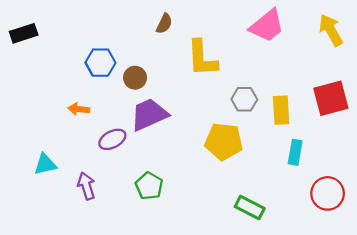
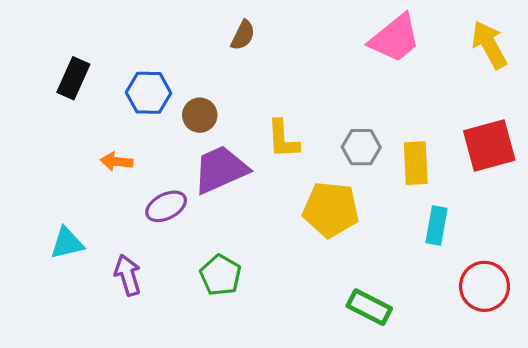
black rectangle: (24, 33) -> (73, 78), moved, turned -48
yellow L-shape: (202, 58) -> (283, 139), moved, size x0.7

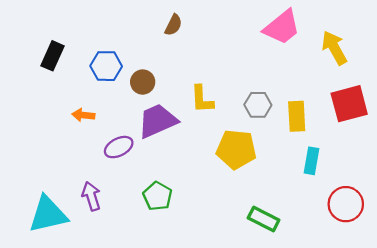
yellow arrow: (489, 45) -> (334, 48), moved
cyan triangle: (67, 243) -> (48, 214), moved, size x1.6

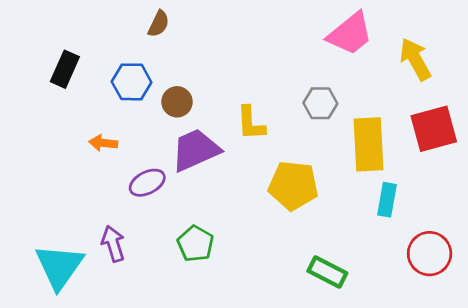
brown semicircle: (173, 25) -> (159, 24), moved
gray hexagon: (258, 105) -> (320, 103), moved
yellow rectangle: (297, 116) -> (369, 144), size x1.4
cyan triangle: (48, 214) -> (59, 266), turned -42

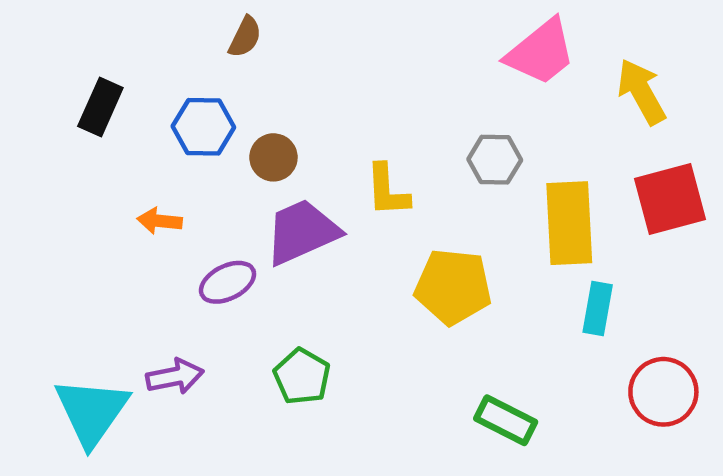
purple arrow: (113, 244) -> (175, 376), turned 96

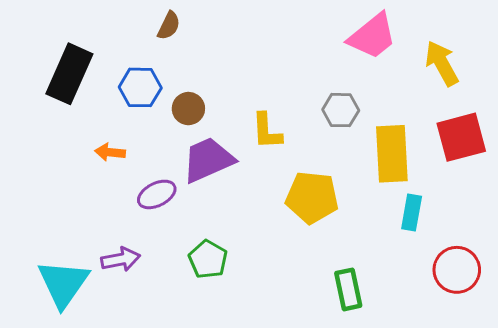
black rectangle: (100, 107) -> (69, 74), size x1.5
green rectangle: (506, 420) -> (348, 289), turned 51

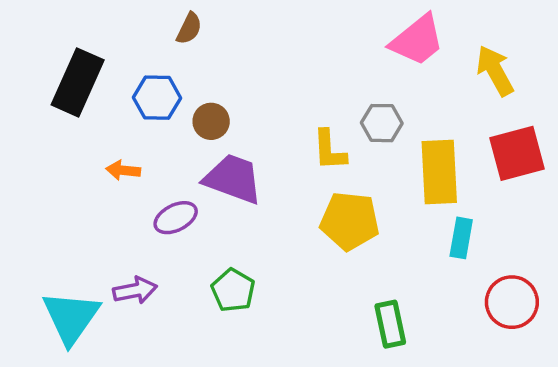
yellow L-shape: (267, 131) -> (329, 150), moved
purple trapezoid: (208, 160) -> (233, 179), turned 44

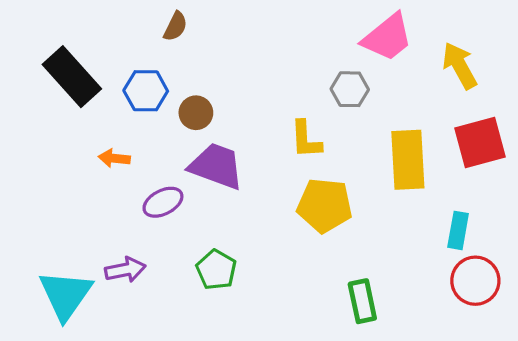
black rectangle: (78, 82) -> (72, 77), turned -66
gray hexagon: (382, 123) -> (350, 89), moved
cyan rectangle: (461, 238) -> (458, 230), moved

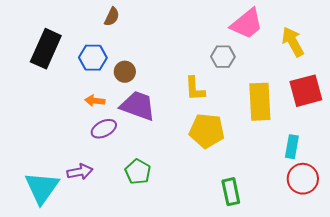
black rectangle: (72, 77) -> (46, 49), turned 66
orange arrow: (114, 158) -> (95, 101), moved

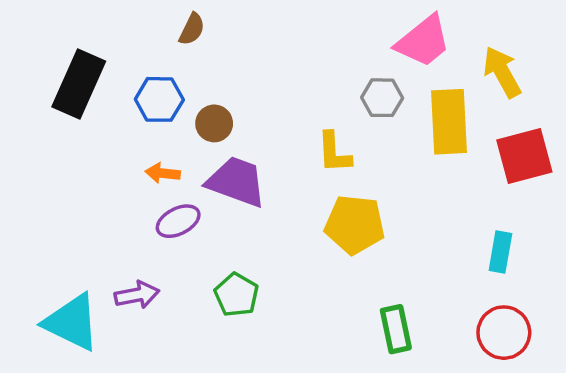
yellow rectangle: (260, 102) -> (449, 122), moved
red circle: (303, 179) -> (504, 333), moved
cyan triangle: (42, 188) -> (72, 322), turned -39

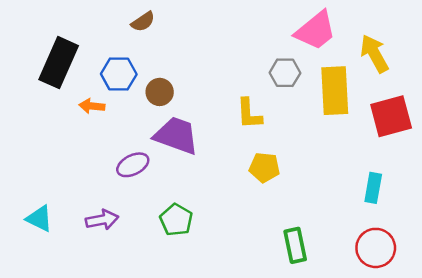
brown semicircle: (192, 29) -> (143, 22), turned 30
orange arrow: (163, 173) -> (92, 106), moved
yellow pentagon: (355, 225) -> (264, 167), size x0.7
cyan triangle: (72, 322) -> (39, 219), moved, size x0.6

